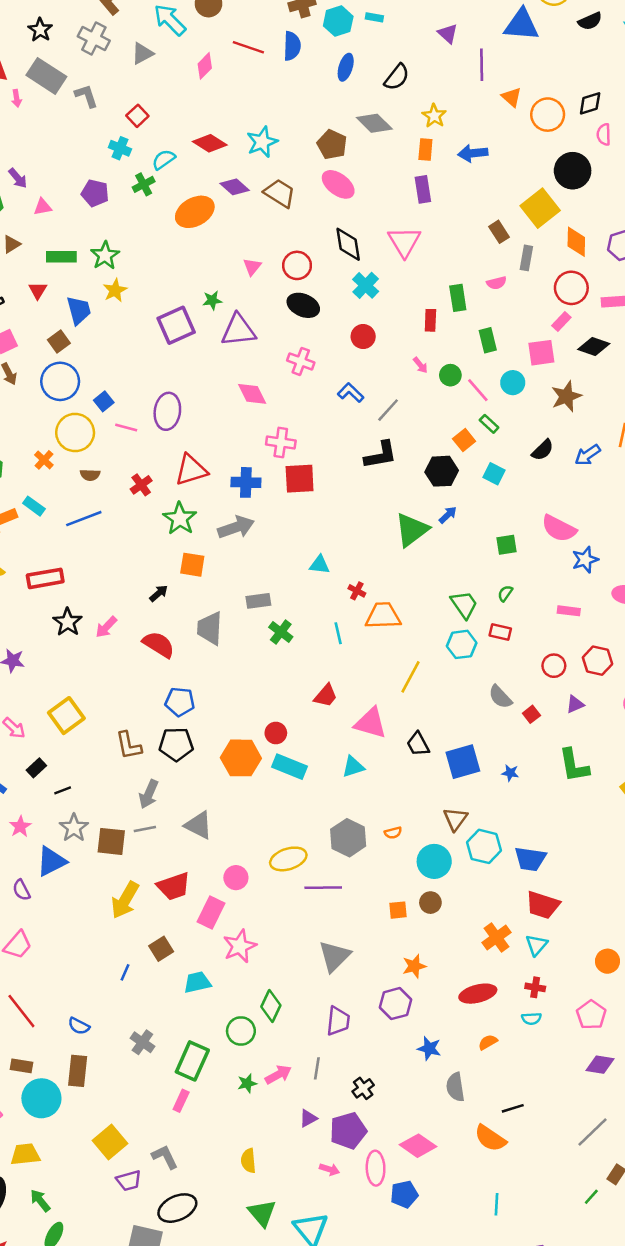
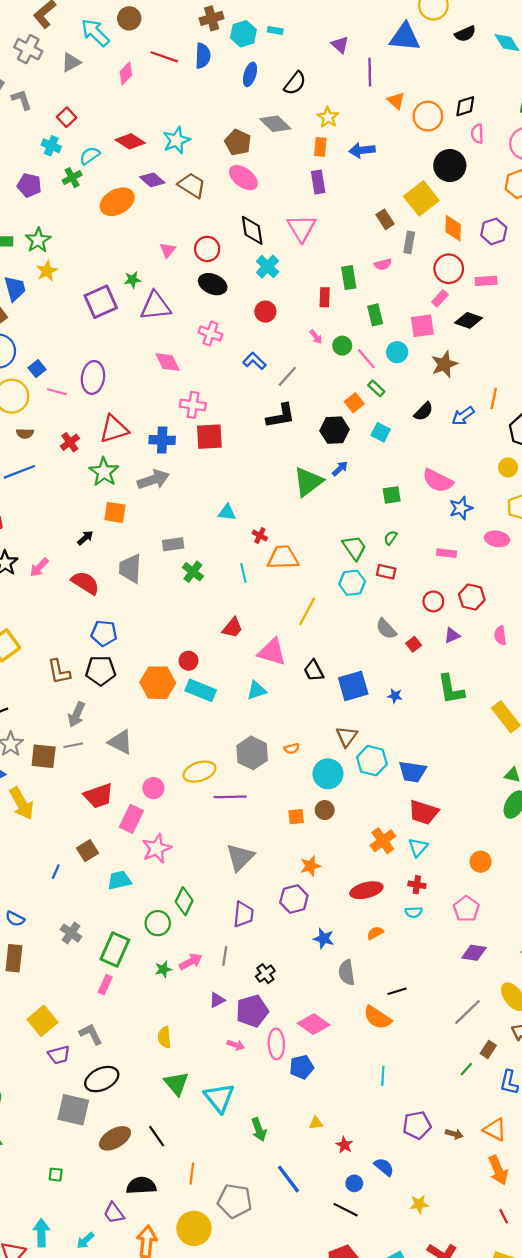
yellow arrow: (125, 900) -> (22, 803), moved, turned -60

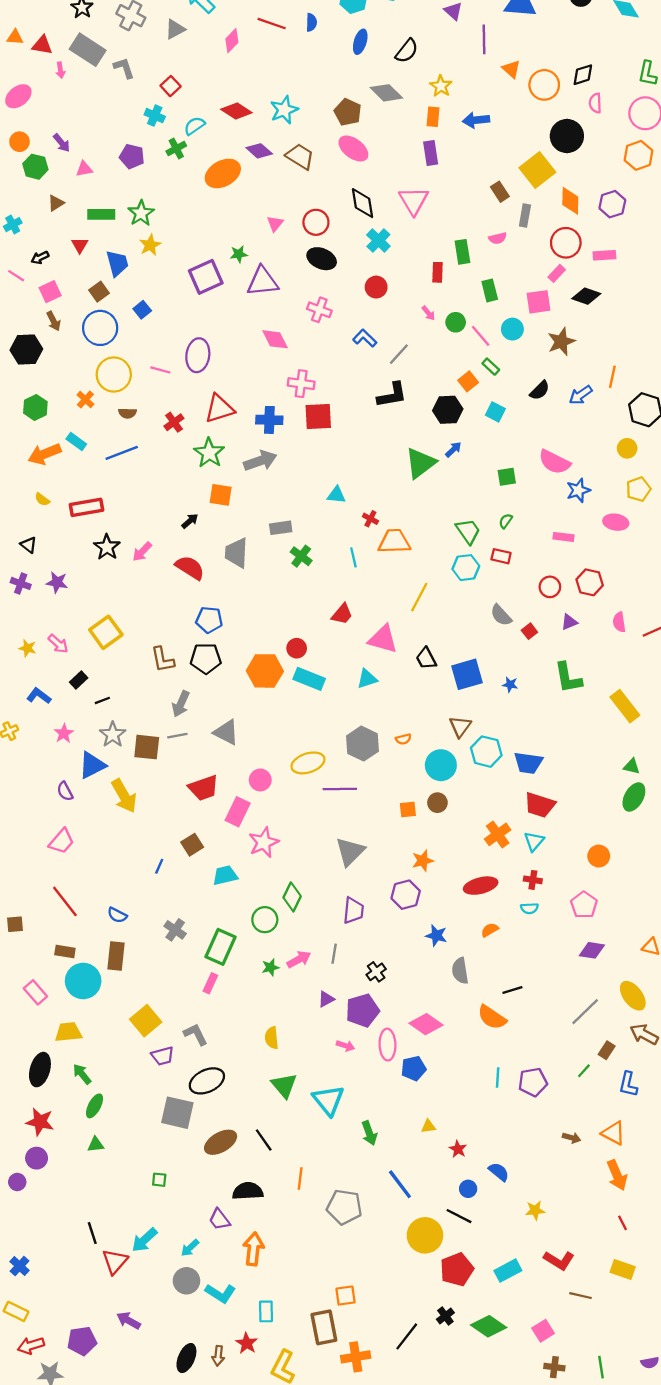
blue semicircle: (203, 56) -> (311, 22), size x0.7
blue square: (37, 369) -> (142, 310), moved
purple pentagon: (417, 1125) -> (533, 1082), moved
yellow circle: (194, 1228) -> (425, 1235), moved
cyan arrow: (41, 1233) -> (144, 1240), turned -132

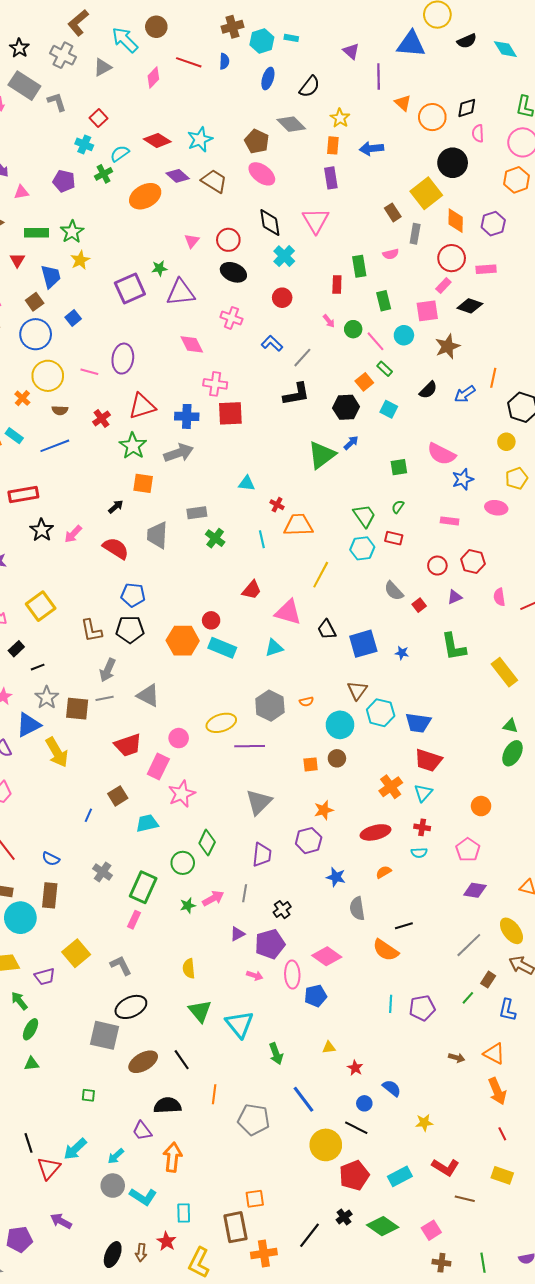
purple trapezoid: (163, 1056) -> (45, 977), moved

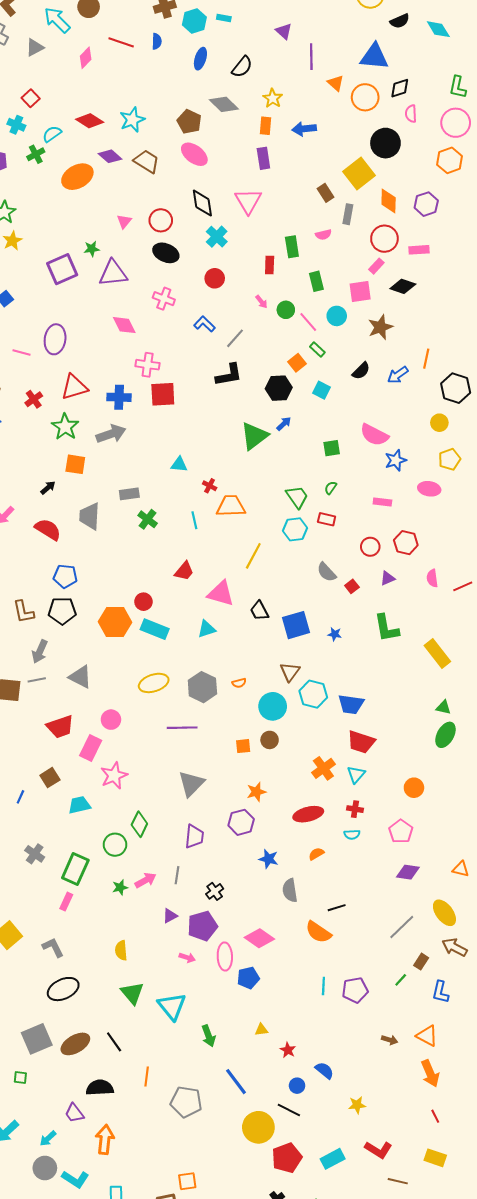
blue triangle: (411, 44) -> (374, 57), moved
yellow ellipse: (221, 723) -> (154, 683), moved
gray square: (105, 1035) -> (37, 1039), moved, turned -36

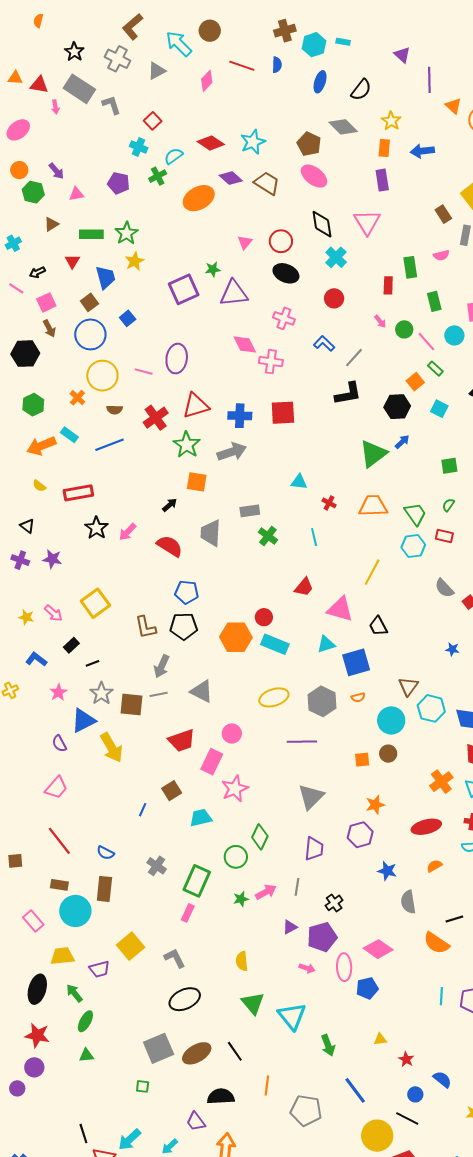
pink cross: (148, 365) -> (271, 362), moved
red cross: (34, 399) -> (156, 418), size x1.4
orange trapezoid: (231, 506) -> (373, 506), moved
blue square: (296, 625) -> (356, 662), moved

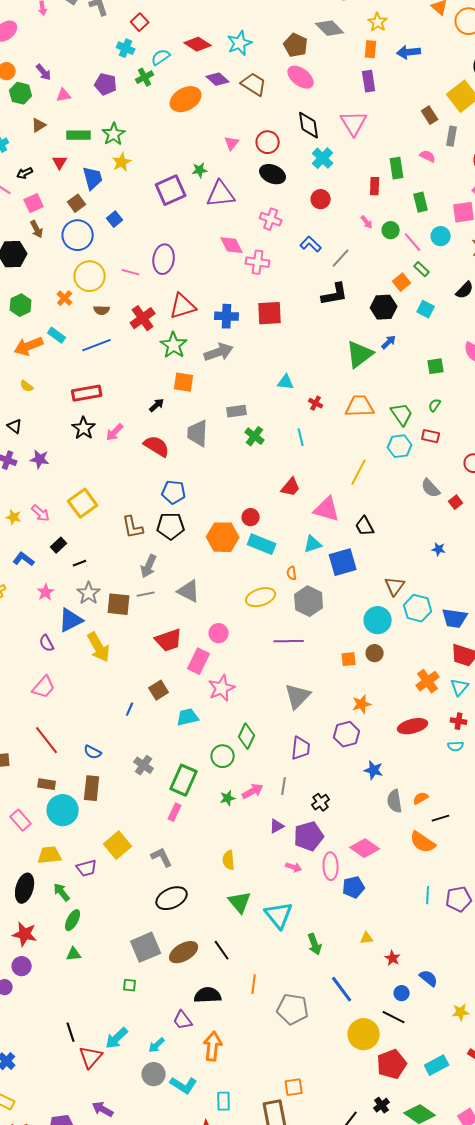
pink semicircle: (441, 255) -> (428, 156), turned -140
red rectangle: (78, 493) -> (87, 393), moved
orange semicircle: (358, 697) -> (292, 573), moved, turned 96
orange semicircle: (434, 866) -> (421, 798), moved

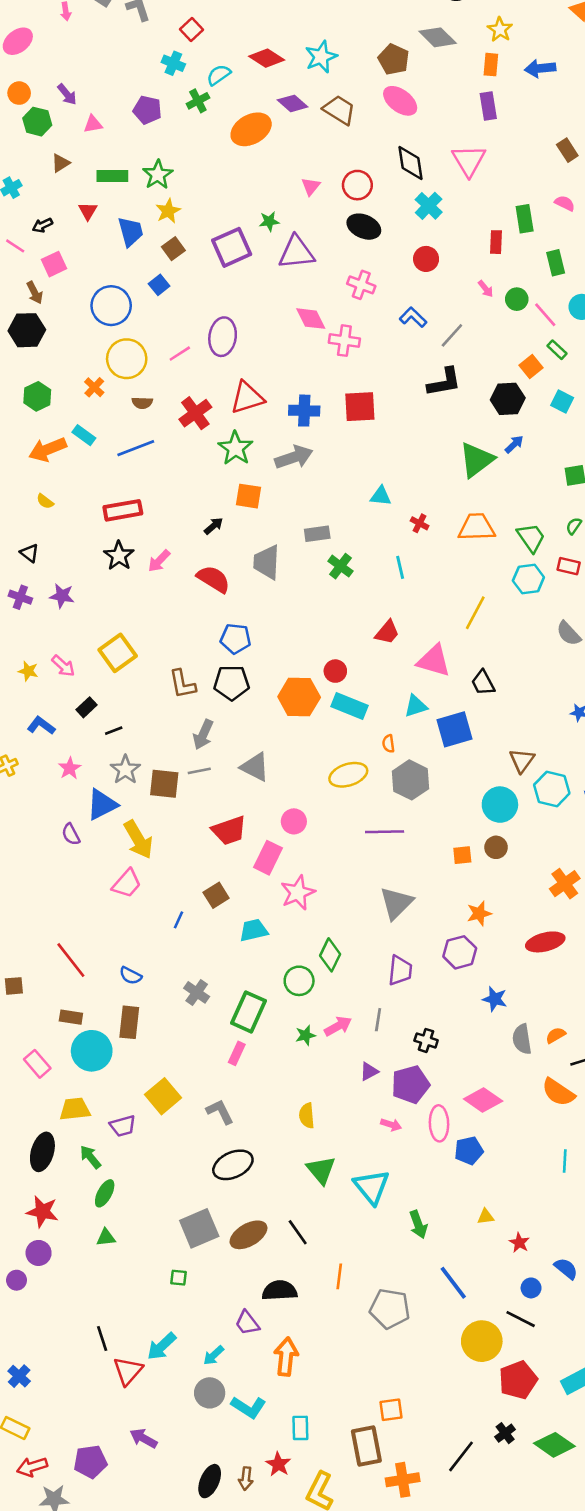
brown square: (77, 203) -> (173, 249), moved
brown arrow: (37, 229) -> (35, 293), moved
pink line: (131, 272) -> (180, 354), turned -48
pink trapezoid: (44, 687) -> (127, 884), moved
black cross: (321, 802) -> (426, 1040), turned -36

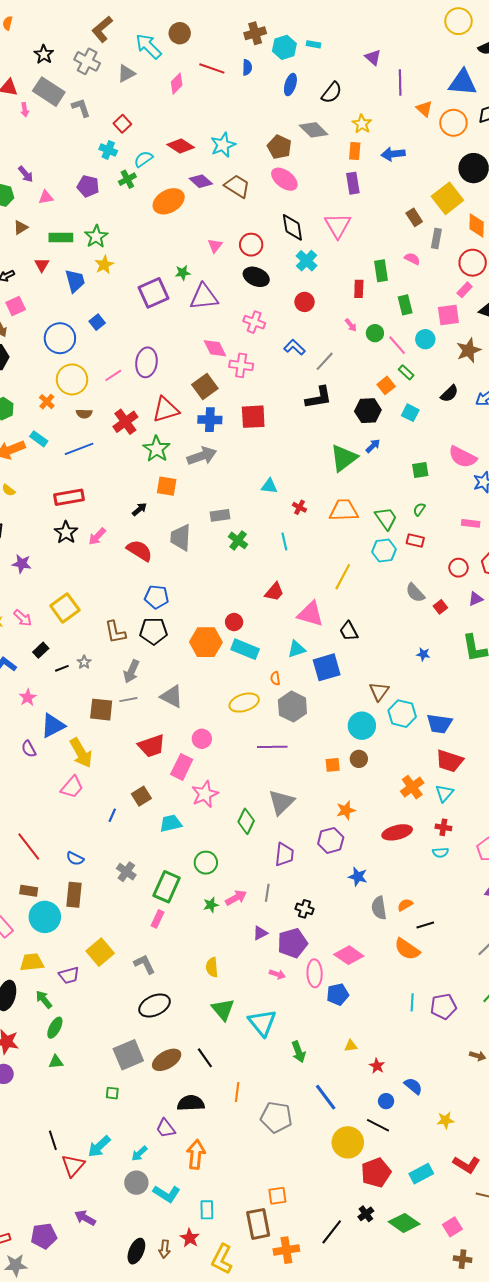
brown square: (173, 249) -> (205, 386), moved, size x1.4
gray star: (125, 770) -> (84, 662), moved, size x0.6
green diamond: (330, 955) -> (246, 821), moved

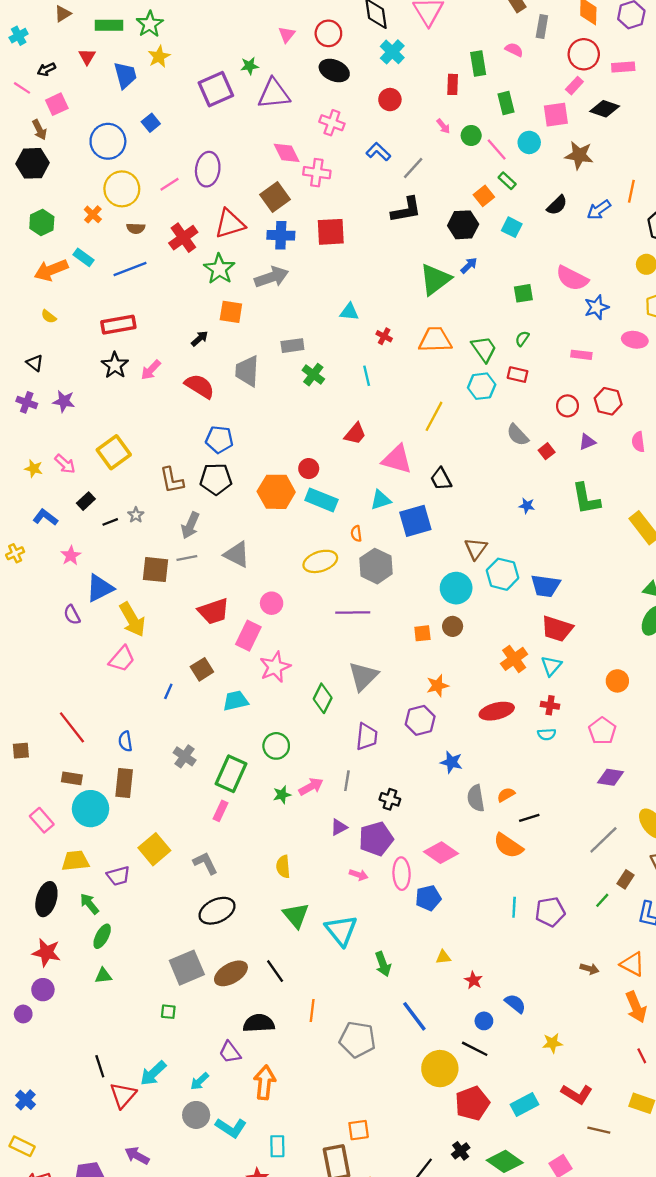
brown star: (469, 350) -> (579, 155), turned 30
blue semicircle: (75, 859) -> (125, 741), turned 54

